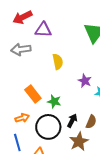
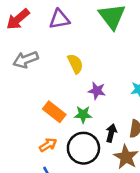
purple triangle: (43, 30) -> (59, 19), moved
purple star: (85, 81) -> (97, 91), moved

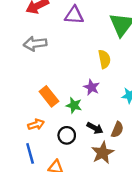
yellow semicircle: (75, 64) -> (104, 59), moved
black arrow: (111, 133) -> (95, 128), turned 91
black circle: (83, 148) -> (67, 135), size x0.6

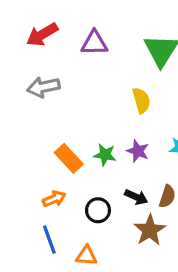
purple star: (92, 87) -> (138, 151), moved
green star: (74, 105) -> (105, 155), moved

